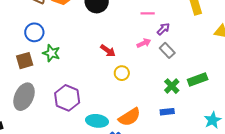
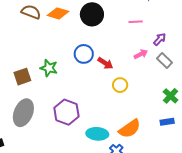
pink line: (148, 13) -> (136, 22), moved
blue circle: (34, 32) -> (84, 54), moved

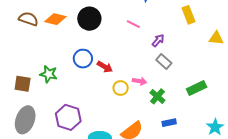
pink line: (136, 22) -> (133, 24), turned 32
pink arrow: (141, 54) -> (140, 81), moved, turned 40
brown square: (22, 77) -> (23, 84), turned 30
green cross: (171, 96) -> (157, 96), moved

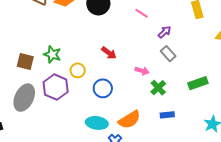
blue circle: (83, 59) -> (103, 88), moved
yellow circle: (121, 88) -> (78, 70), moved
purple hexagon: (68, 117) -> (56, 87), moved

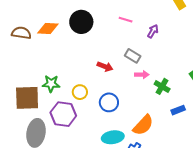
gray rectangle: (168, 54) -> (133, 56), moved
brown square: (25, 61) -> (27, 98), size x1.5

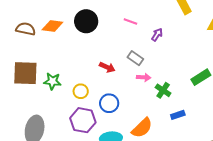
brown square: (27, 98) -> (25, 73), moved
purple hexagon: (63, 114) -> (83, 120), moved

